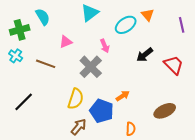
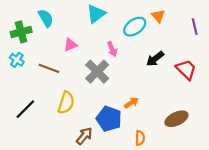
yellow semicircle: (76, 99) -> (66, 103), moved

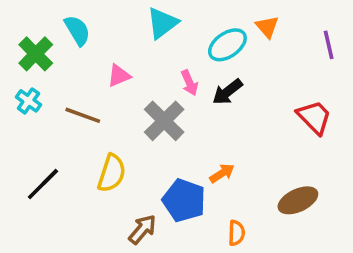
green cross: (21, 32) -> (36, 54), turned -30
black arrow: (155, 59) -> (227, 92), moved

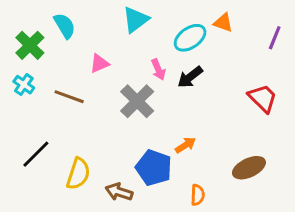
orange triangle: (267, 27) -> (223, 23), turned -30
purple line: (329, 45) -> (275, 38), turned 35
yellow semicircle: (112, 173) -> (78, 174), moved
brown arrow: (142, 229) -> (119, 192), turned -112

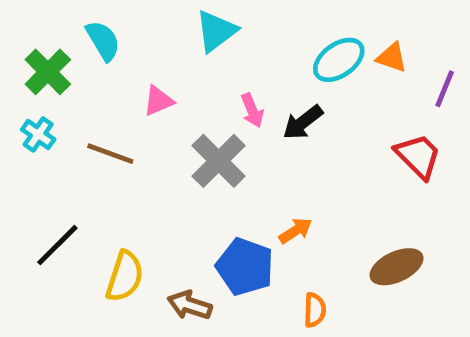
orange triangle: (223, 23) -> (392, 57), moved
cyan ellipse: (190, 38) -> (339, 60), moved
purple line: (275, 38) -> (445, 89), moved

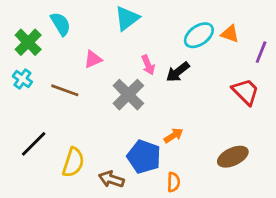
orange semicircle: (315, 310) -> (174, 182), moved

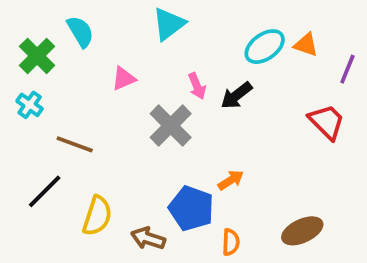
brown line: (65, 90) -> (75, 144), moved
brown ellipse: (233, 157) -> (302, 231), moved

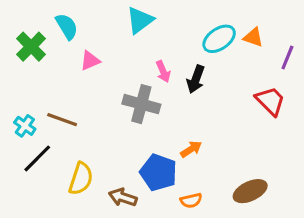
pink triangle: (124, 79) -> (90, 61), moved
black arrow: (236, 95) -> (196, 79), turned -32
cyan cross: (30, 105) -> (25, 126), moved
gray cross: (171, 126) -> (141, 104), turned -30
orange semicircle: (231, 242) -> (191, 200), turned 75

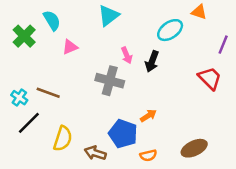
orange triangle: (253, 37) -> (199, 12), moved

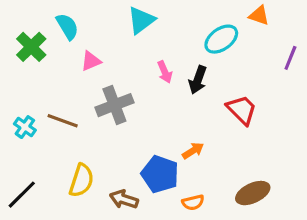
red trapezoid: (210, 78) -> (242, 110), moved
gray cross: (110, 81) -> (114, 105), moved, turned -36
black line: (29, 123) -> (22, 195), moved

